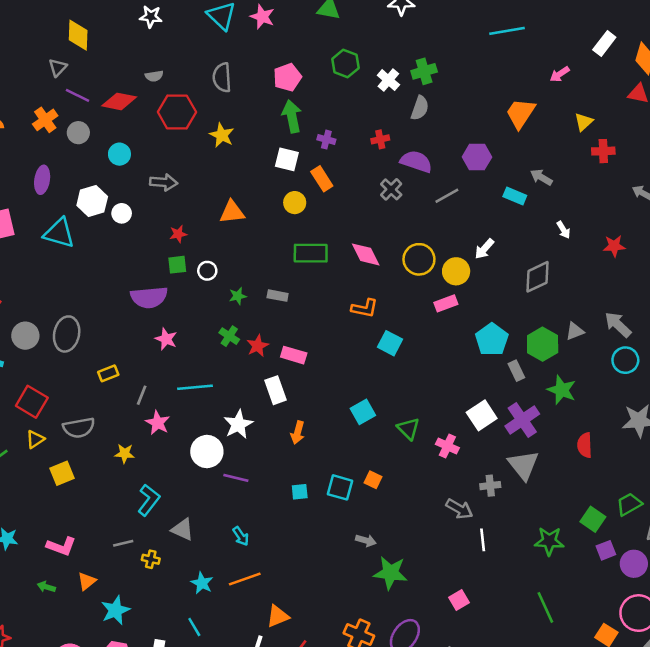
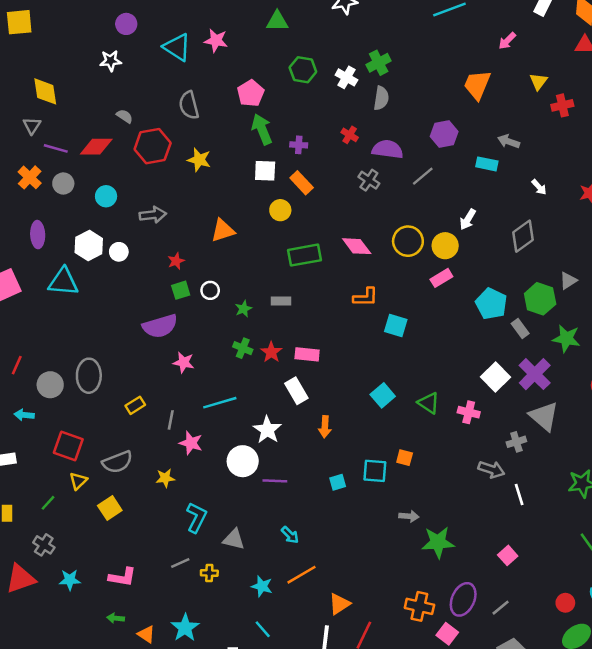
gray semicircle: (154, 76) -> (125, 116), turned -126
red cross: (380, 139) -> (350, 135), turned -35
orange triangle: (87, 581) -> (146, 634), moved, turned -36

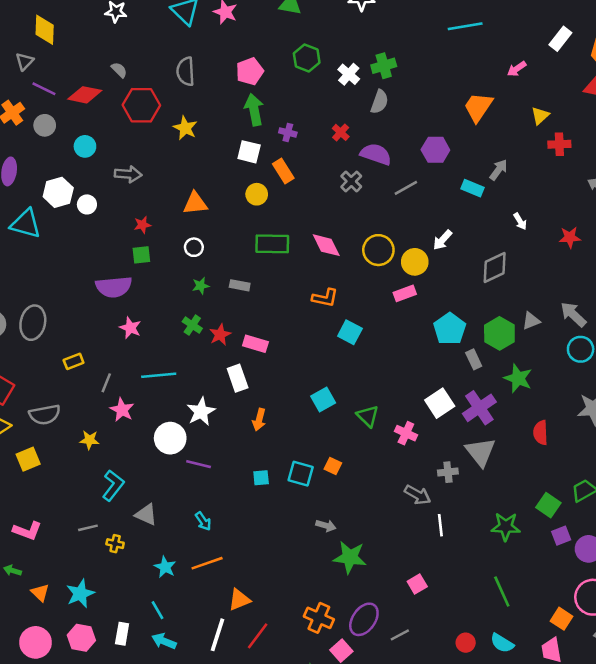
gray arrow: (509, 141) -> (499, 170), turned 95
white circle: (210, 290) -> (194, 247), moved

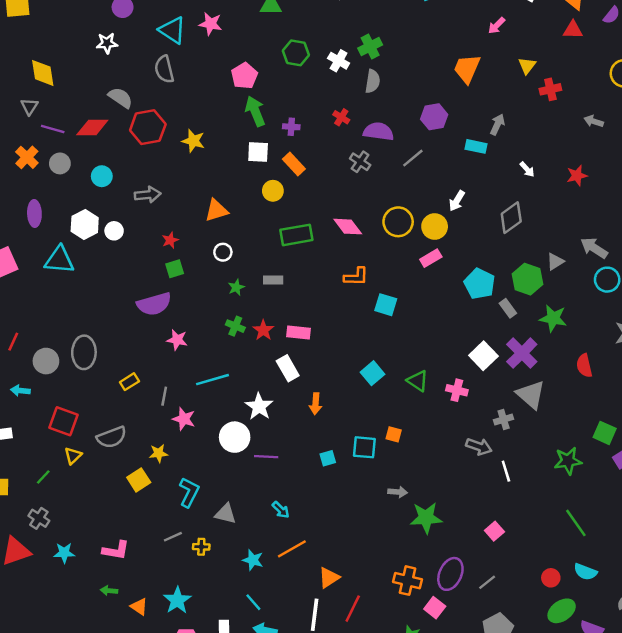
gray semicircle: (119, 70) -> (120, 98), size x1.5
gray semicircle: (186, 71) -> (164, 69), moved
yellow square: (28, 459) -> (139, 480), moved

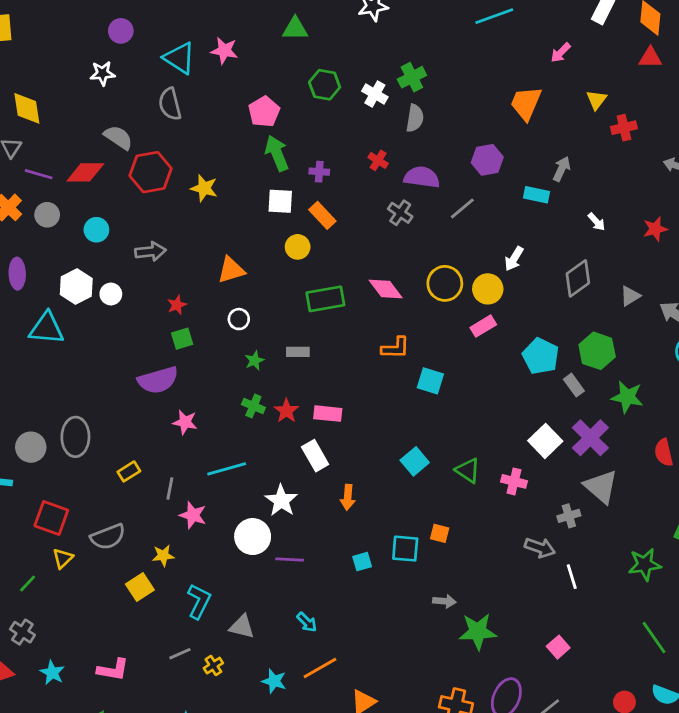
gray triangle: (555, 261) -> (630, 296), moved
yellow cross: (201, 547) -> (213, 666), turned -35
cyan star: (64, 553) -> (52, 673), turned 30

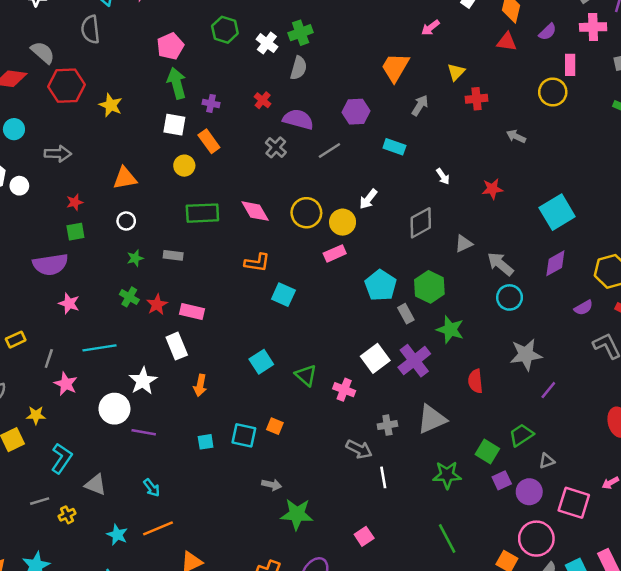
gray arrow: (562, 169) -> (420, 105), moved
gray triangle: (601, 487) -> (432, 419), moved, turned 48

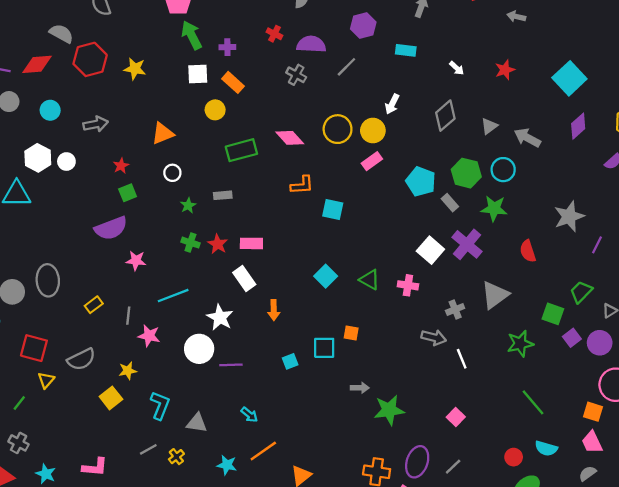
cyan circle: (509, 297) -> (503, 170), moved

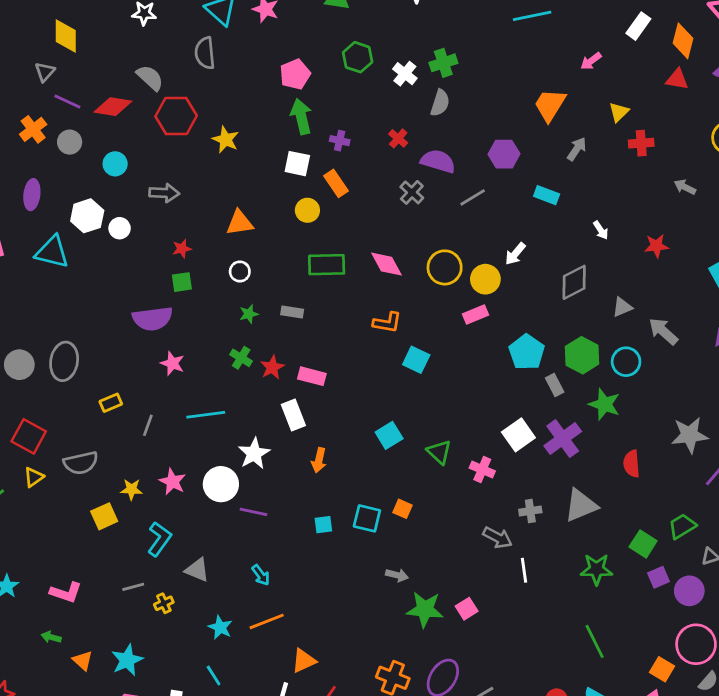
pink star: (149, 336) -> (172, 482), moved
pink square: (456, 417) -> (467, 609), moved

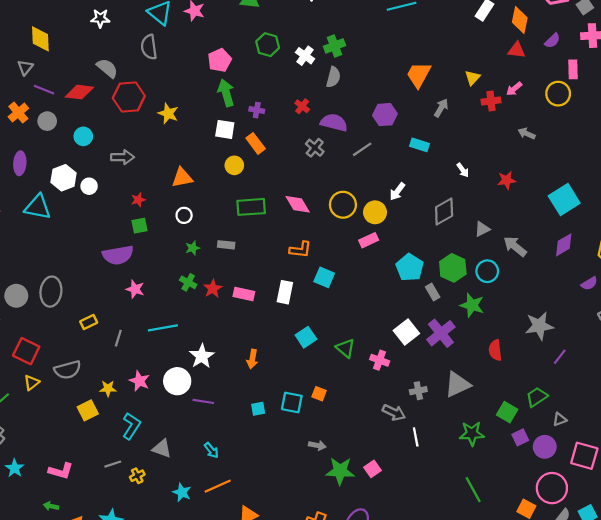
pink arrow: (591, 61) -> (514, 89), moved
white rectangle: (293, 415) -> (285, 292), moved, turned 35

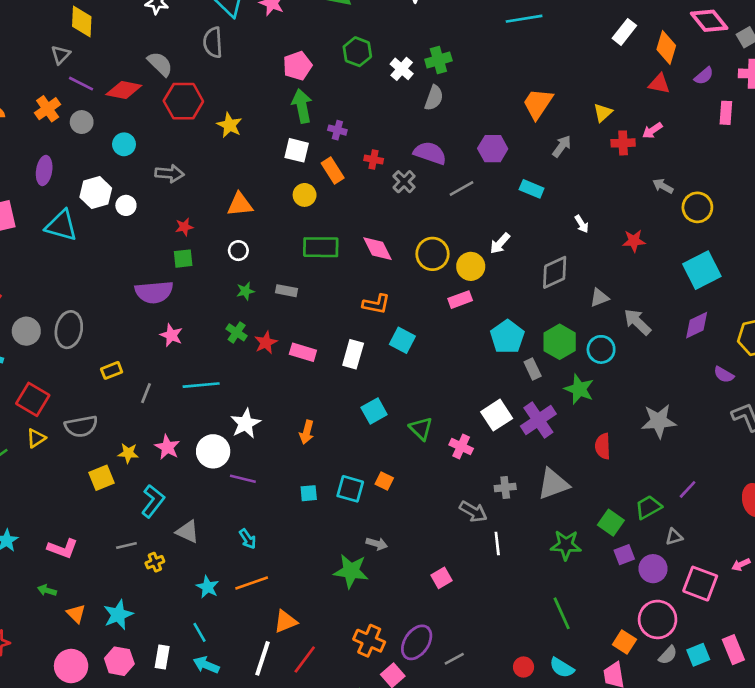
yellow circle: (558, 94) -> (697, 207), moved
red cross: (302, 106) -> (374, 160), moved, turned -32
purple semicircle: (589, 283) -> (724, 375), turned 56
purple line: (560, 357) -> (688, 489), moved
green star: (340, 471) -> (351, 571), moved

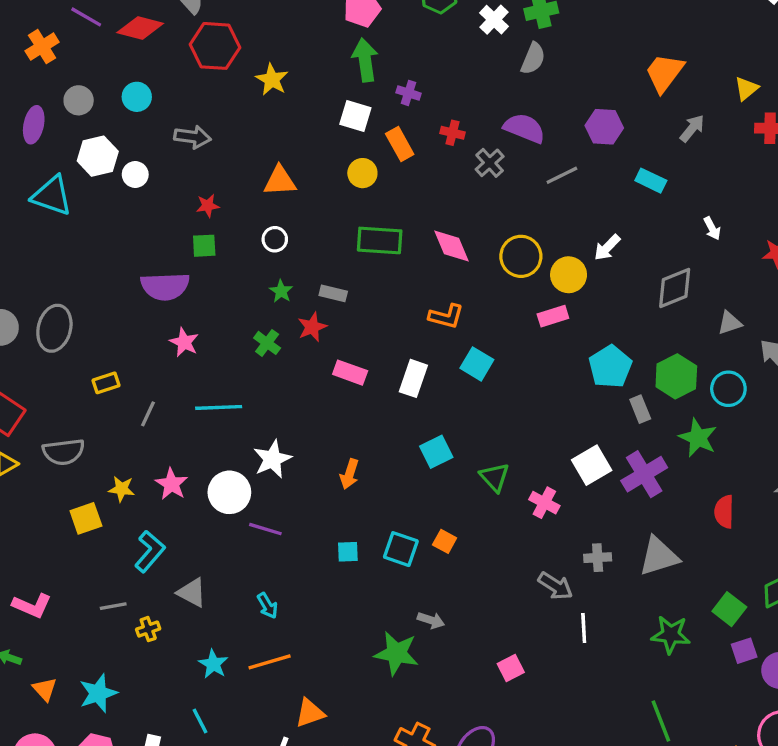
gray circle: (82, 122) -> (79, 100), moved
green star: (245, 291) -> (281, 291), turned -30
red star: (266, 342) -> (312, 327), moved

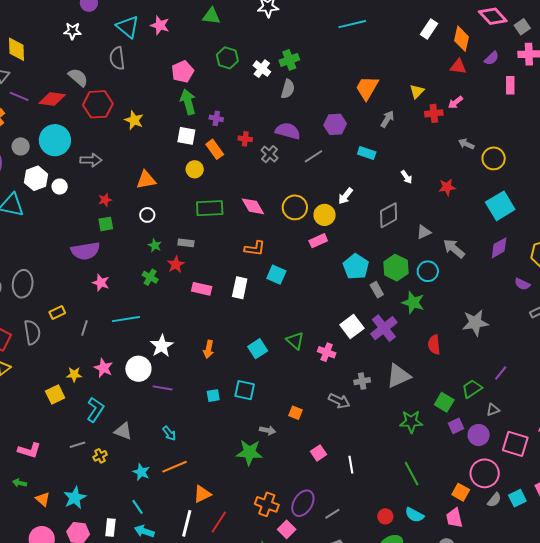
cyan circle: (137, 97) -> (55, 140), size x1.8
gray semicircle: (64, 452) -> (32, 332), moved, turned -85
cyan square: (436, 452) -> (258, 349), moved
orange square: (445, 541) -> (295, 413), moved
white line: (584, 628) -> (351, 465), moved

